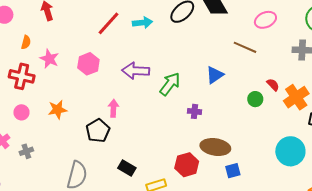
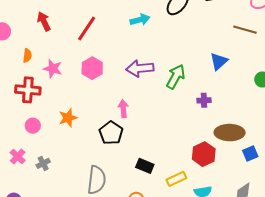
red line: (109, 23) -> (87, 29), moved

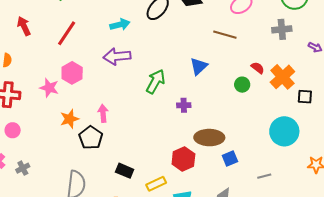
purple arrow: (140, 68) -> (117, 56), moved
pink star: (53, 69) -> (49, 88), moved
orange star: (68, 118) -> (69, 119), moved

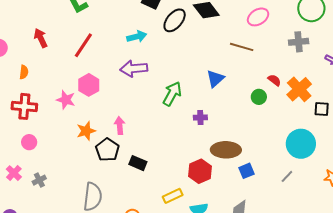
black rectangle: (125, 171) -> (138, 163), moved
gray line: (264, 176) -> (287, 176), moved, turned -32

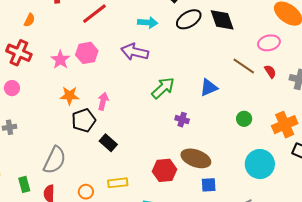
red semicircle: (274, 80) -> (270, 71), moved
cyan circle: (301, 144) -> (260, 164), moved
yellow rectangle: (173, 196) -> (118, 183), moved

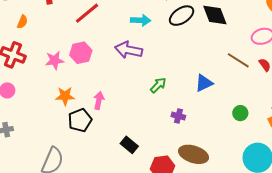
pink star: (60, 60) -> (55, 60), turned 30
green arrow: (163, 88) -> (158, 85), size x0.7
black rectangle: (108, 143) -> (129, 145), moved

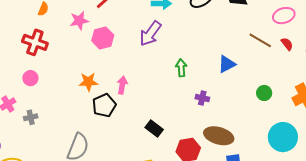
purple arrow: (129, 50) -> (150, 34), turned -64
pink star: (55, 60) -> (79, 21), moved
green arrow: (158, 85) -> (181, 68), turned -48

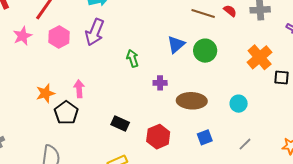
pink hexagon: (103, 38) -> (59, 37), moved
green circle: (264, 93) -> (205, 51), moved, size x1.5
brown ellipse: (219, 136) -> (192, 101), moved
cyan circle: (283, 137) -> (239, 104), moved, size x0.6

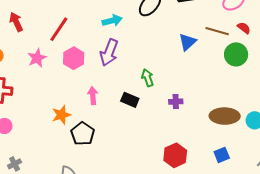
blue triangle: (176, 44) -> (187, 42), moved
green circle: (205, 51) -> (236, 54), moved
pink arrow: (79, 89) -> (93, 96), moved
brown ellipse: (192, 101) -> (225, 116), moved
black rectangle: (120, 124) -> (130, 100), moved

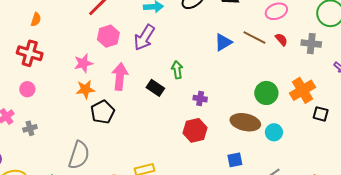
green circle: (236, 54) -> (266, 93), moved
pink star: (37, 58) -> (83, 63), moved
pink arrow: (93, 96) -> (120, 77), size x1.5
red hexagon: (175, 155) -> (195, 130), moved

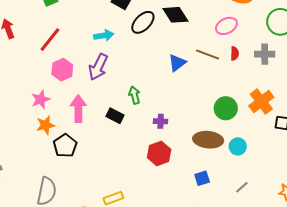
red semicircle: (281, 39) -> (235, 53), turned 48

